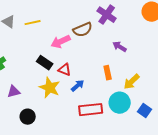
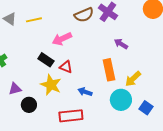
brown semicircle: (83, 30) -> (84, 15), moved
orange rectangle: (108, 73) -> (109, 70), size x1.5
blue arrow: (78, 86) -> (85, 92), moved, turned -120
red rectangle: (91, 110) -> (71, 116), moved
black circle: (28, 117) -> (29, 105), moved

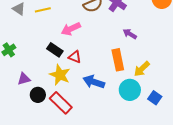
blue arrow: (85, 92) -> (94, 82), size x1.5
red rectangle: (71, 116) -> (61, 103), moved, turned 50

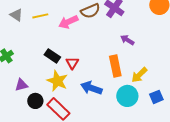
pink arrow: (71, 29) -> (68, 22), moved
red triangle: (75, 57) -> (72, 63), turned 40
blue square: (155, 98) -> (156, 97), moved, turned 32

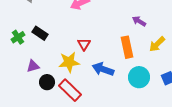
black rectangle: (52, 56) -> (40, 33), moved
yellow arrow: (139, 75) -> (157, 44), moved
yellow star: (57, 81) -> (69, 62), turned -30

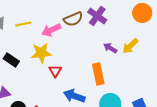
yellow arrow: (157, 44) -> (130, 46), moved
yellow star: (69, 62) -> (41, 53), moved

